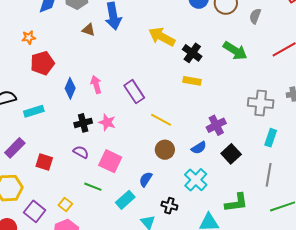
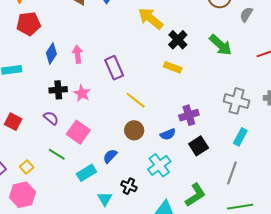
green L-shape: (236, 203) -> (195, 195), turned -35

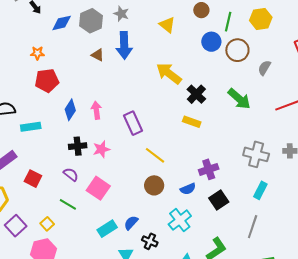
pink star: (82, 93) -> (101, 149), turned 30
green line: (57, 154) -> (68, 204), moved
blue semicircle: (110, 156) -> (131, 223), moved

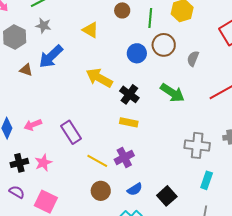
blue circle: (211, 42) -> (137, 53), moved
blue arrow: (124, 45) -> (51, 56), turned 56
pink arrow: (96, 110) -> (33, 125), turned -96
purple cross: (209, 169) -> (124, 157), moved

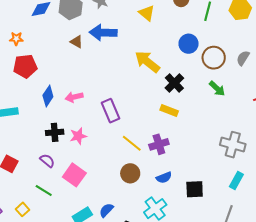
brown circle: (164, 45) -> (214, 58), moved
blue arrow: (51, 56) -> (103, 33), turned 36
green arrow: (172, 93) -> (217, 89), size x0.7
black square: (167, 196) -> (195, 189), turned 30

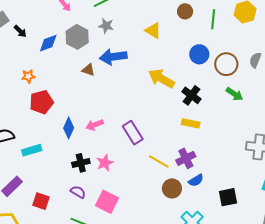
brown circle: (130, 173) -> (172, 188), moved
blue semicircle: (164, 177) -> (196, 180), moved

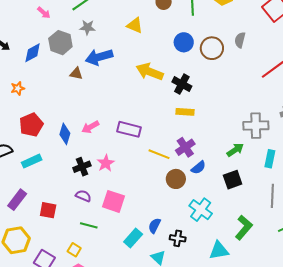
green arrow: (234, 94) -> (235, 150), moved, turned -60
red pentagon: (42, 102) -> (31, 125), moved
purple rectangle: (133, 133) -> (129, 129), turned -35

